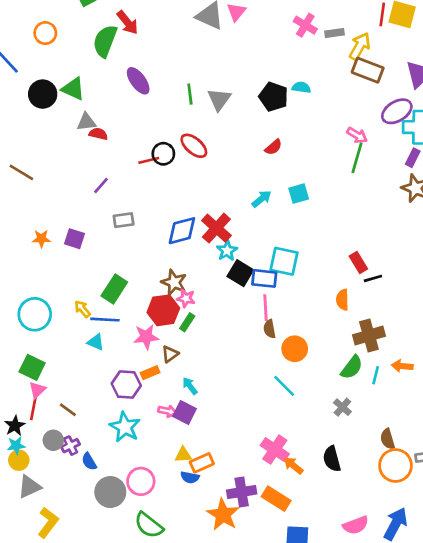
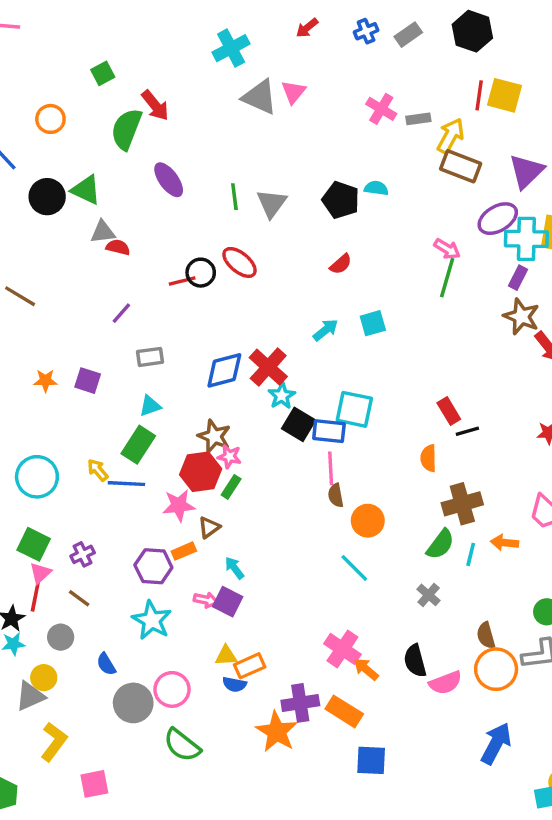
cyan triangle: (96, 342) -> (150, 406), moved, turned -42
purple cross: (71, 446) -> (83, 554), moved
yellow circle: (19, 460) -> (44, 678), moved
pink semicircle: (356, 525) -> (445, 683), moved

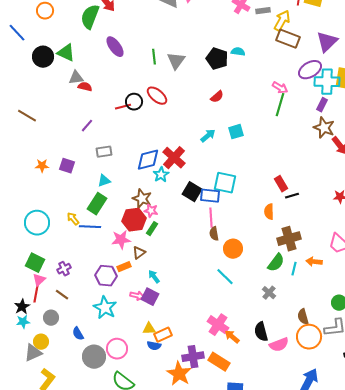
cyan star: (282, 396) -> (161, 175), moved

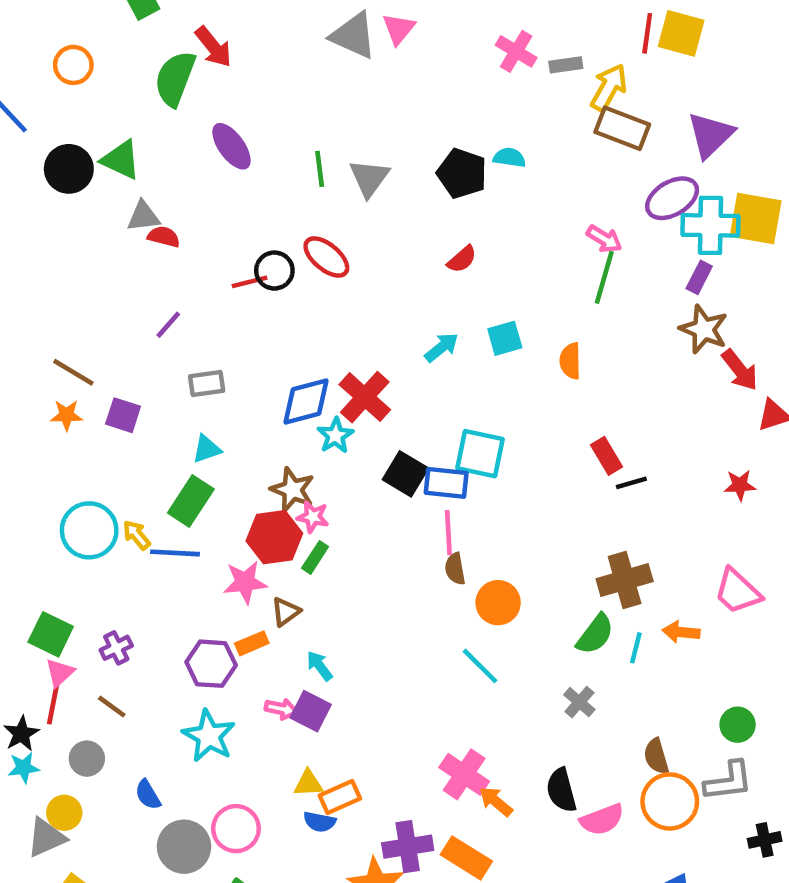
brown line: (27, 116) -> (73, 372), moved
orange semicircle: (269, 212) -> (570, 361), moved
cyan circle: (37, 223) -> (89, 530), moved

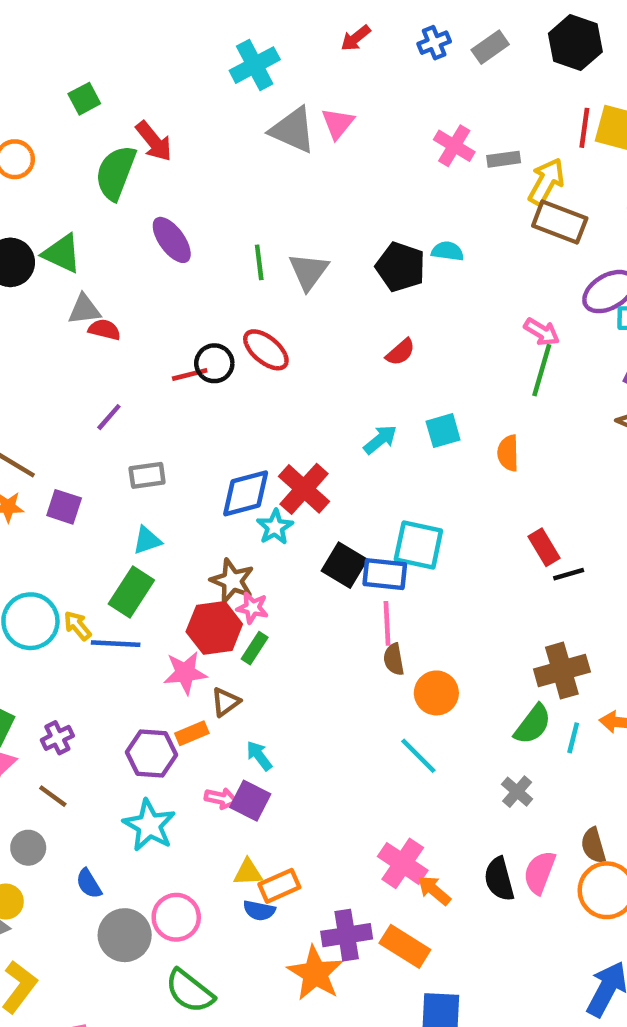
pink semicircle: (602, 820) -> (540, 872), moved, turned 132

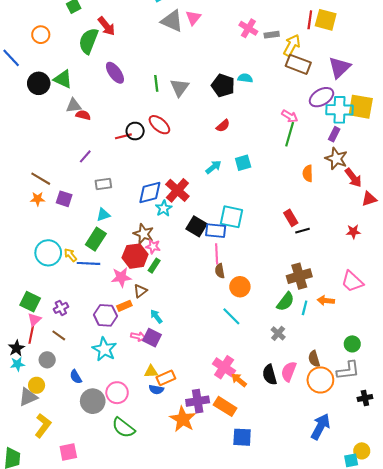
orange semicircle: (508, 453) -> (308, 173), moved

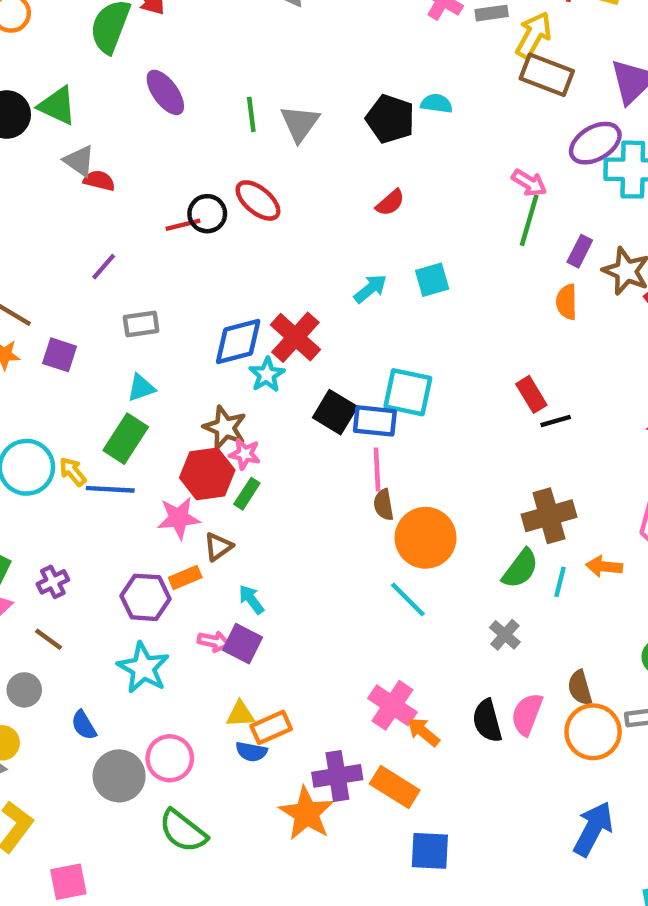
gray triangle: (74, 106) -> (79, 161), turned 42
purple rectangle: (334, 134) -> (580, 251), moved
orange circle: (240, 287) -> (426, 538), size x1.4

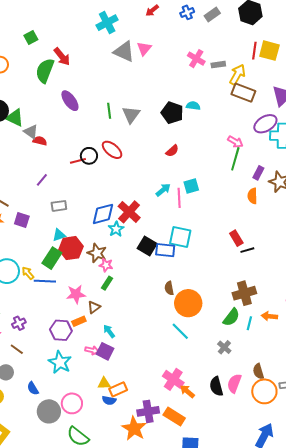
green triangle: (57, 106) -> (15, 118), moved
pink line: (377, 469) -> (179, 198), moved
red hexagon: (207, 474) -> (71, 248), moved

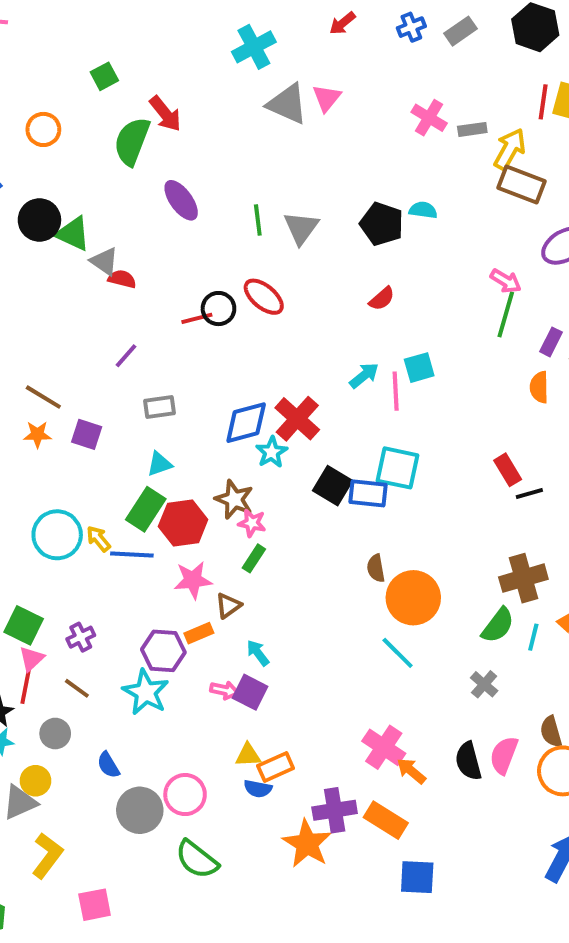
red hexagon: (71, 248) -> (183, 523), moved
cyan star: (60, 362) -> (146, 692), moved

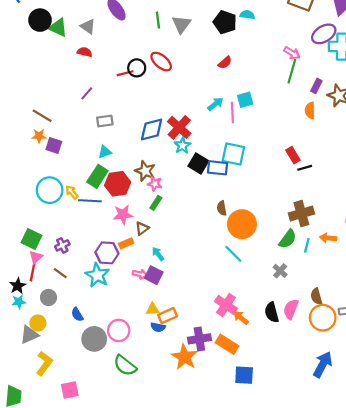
gray triangle: (104, 261) -> (88, 26), moved
purple square: (87, 434) -> (54, 145), moved
cyan star: (272, 452) -> (182, 145), moved

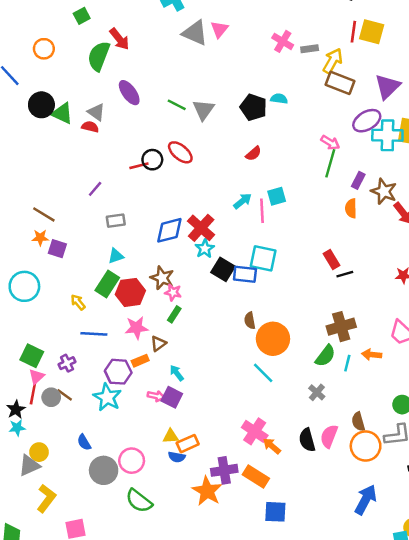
green line: (158, 20) -> (177, 105), turned -56
red semicircle: (85, 52) -> (90, 127), moved
cyan circle: (50, 190) -> (24, 286), moved
blue line: (90, 201) -> (94, 334), moved
gray circle: (48, 297) -> (51, 397), moved

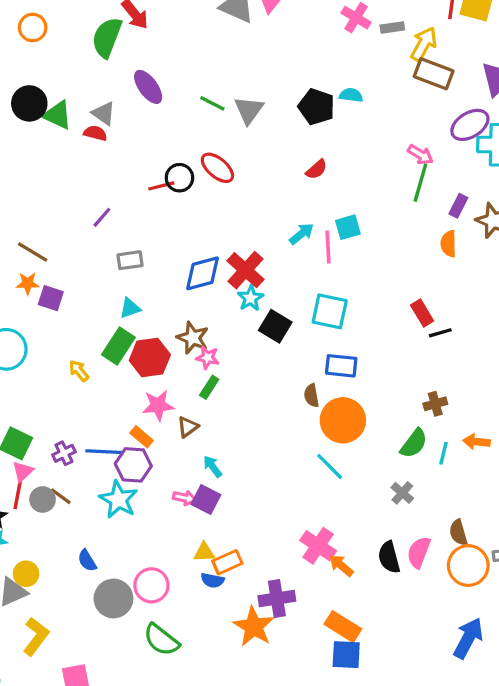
blue rectangle: (245, 274) -> (341, 366), moved
brown cross: (341, 327) -> (435, 404), size x0.6
blue line: (94, 334) -> (104, 452), moved
orange rectangle: (140, 361) -> (142, 437), moved, turned 63
orange rectangle: (256, 476) -> (343, 627), moved

